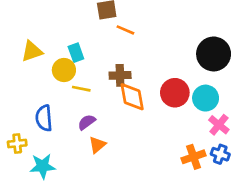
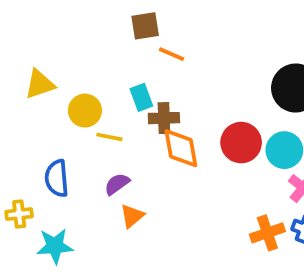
cyan rectangle: (76, 53) -> (141, 97), moved

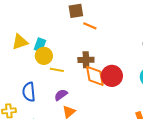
cyan rectangle: (141, 97) -> (40, 45), moved, turned 40
red circle: (241, 143) -> (112, 76), moved

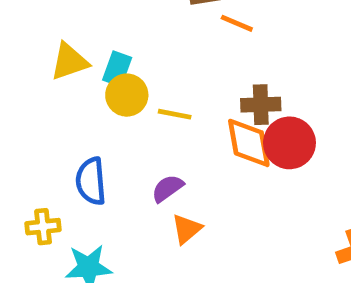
brown cross: (86, 60) -> (261, 105), moved
yellow line: (57, 70) -> (175, 114), moved

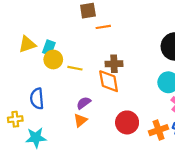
orange line: (237, 23) -> (103, 27), turned -32
red circle: (289, 143) -> (127, 122), moved
purple semicircle: (167, 188) -> (84, 103), moved

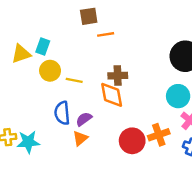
cyan rectangle: (49, 48) -> (43, 47), moved
blue semicircle: (37, 99) -> (62, 113), moved
orange cross: (159, 130) -> (159, 135), moved
cyan star: (36, 138) -> (28, 142), moved

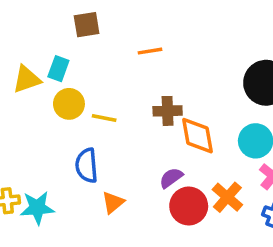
brown square: (89, 16) -> (87, 25), moved
orange diamond: (112, 95) -> (197, 136), moved
purple semicircle: (84, 119) -> (171, 178), moved
orange cross: (159, 135) -> (227, 197), turned -30

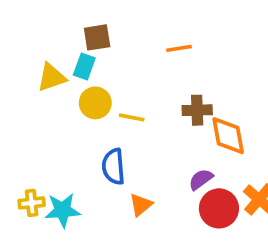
brown square: (87, 25) -> (97, 37), moved

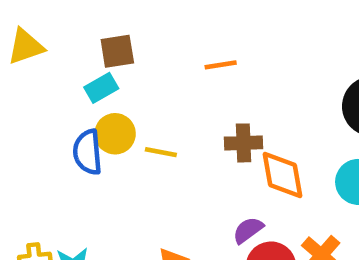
cyan rectangle: (84, 67) -> (101, 88), turned 40
yellow triangle: (52, 77) -> (26, 47), moved
blue semicircle: (113, 167) -> (88, 152), moved

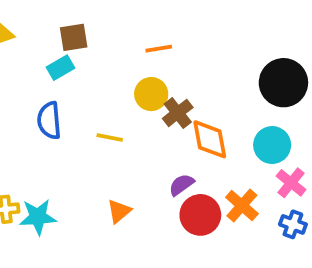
yellow circle: (115, 134) -> (151, 94), moved
brown cross: (243, 143) -> (178, 113), turned -36
yellow line: (161, 152) -> (110, 137), moved

